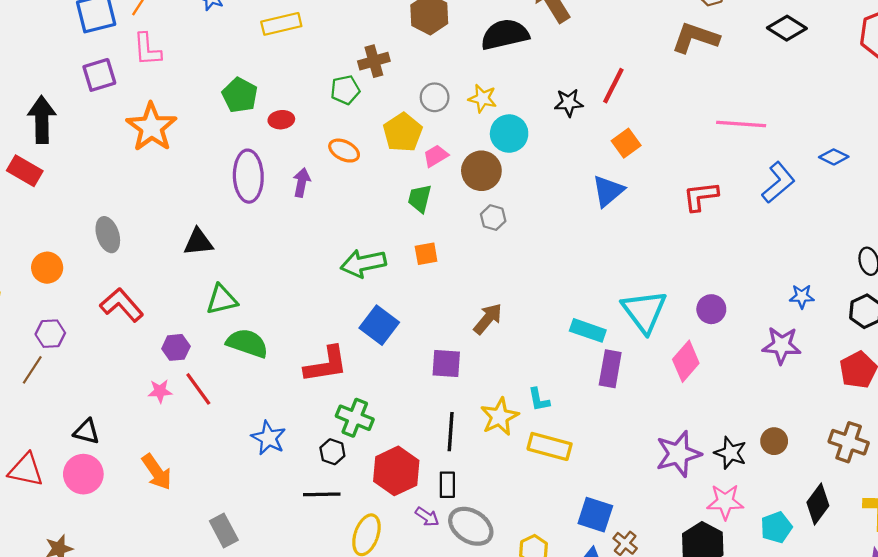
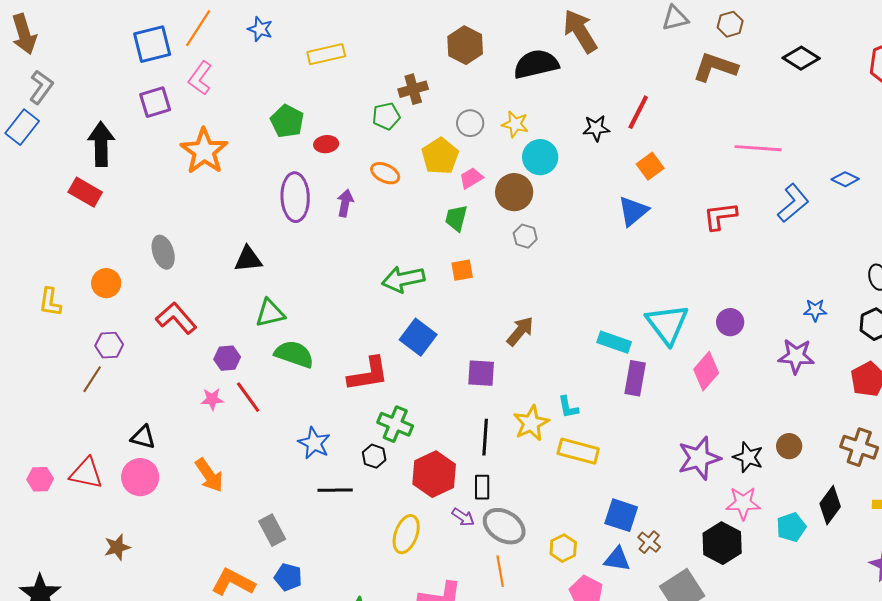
pink L-shape: (147, 49) -> (200, 78), turned 40
black line: (322, 494) -> (335, 490), moved

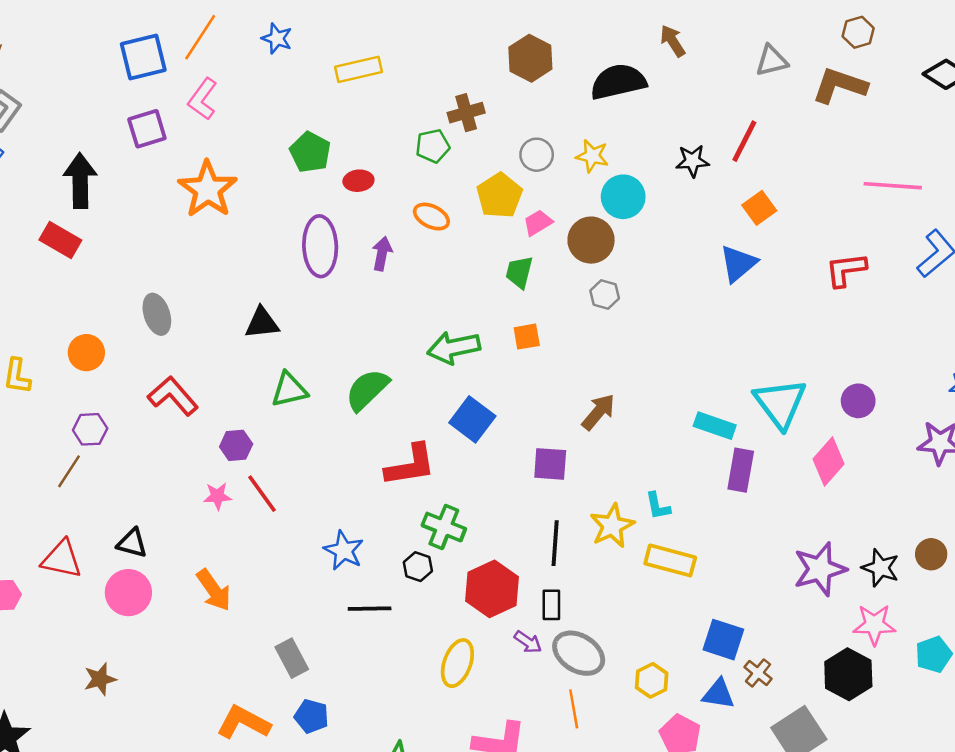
gray triangle: (675, 18) -> (772, 61), moved
brown arrow: (580, 31) -> (673, 41), size x0.6
green semicircle: (294, 354) -> (367, 390), moved, turned -63
red triangle: (86, 473) -> (62, 559), moved

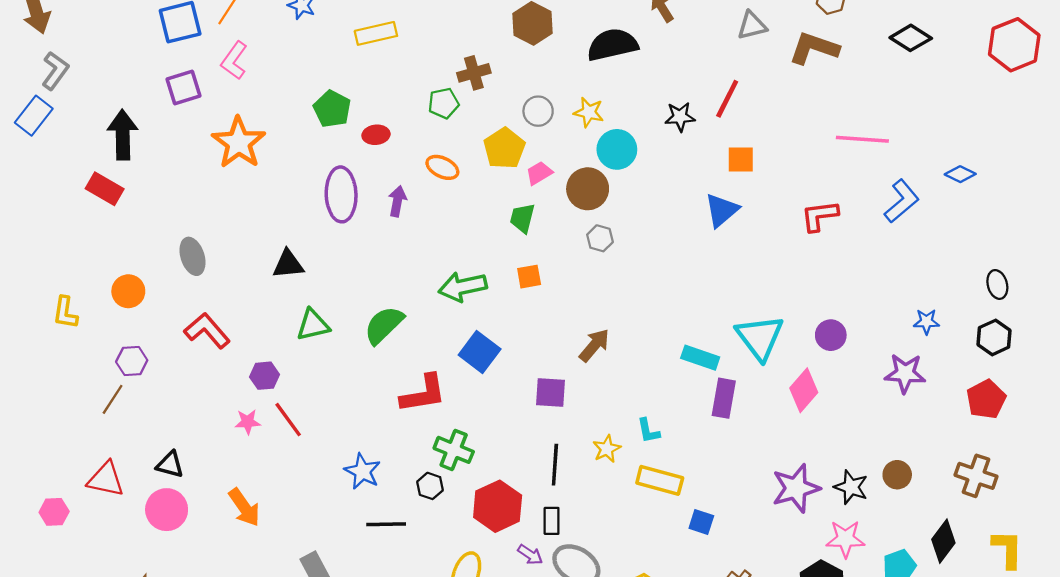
orange square: (759, 208) -> (741, 160), turned 36
yellow star: (612, 526) -> (607, 449), size x0.7
blue square: (723, 640) -> (701, 522), moved, size x0.7

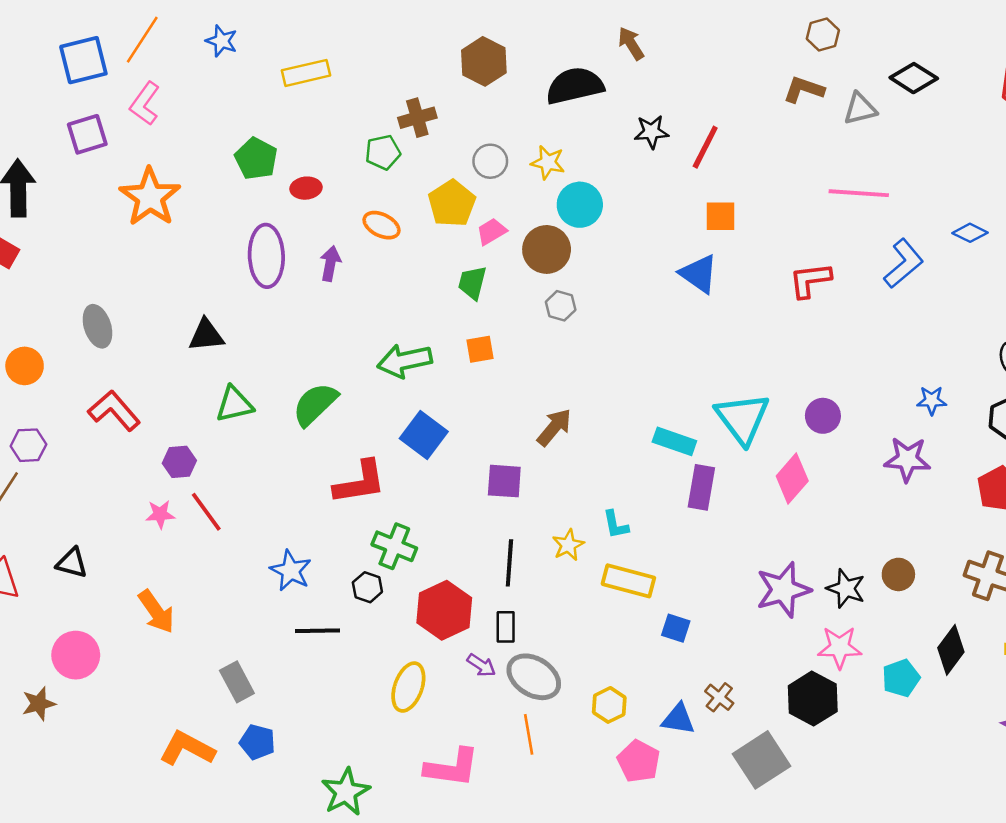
gray triangle: (752, 26) -> (860, 109), moved
brown L-shape: (814, 48) -> (804, 90), size x0.7
black star: (680, 117) -> (651, 132), moved
blue triangle: (722, 210) -> (699, 274), turned -45
pink circle: (167, 510) -> (76, 655), moved

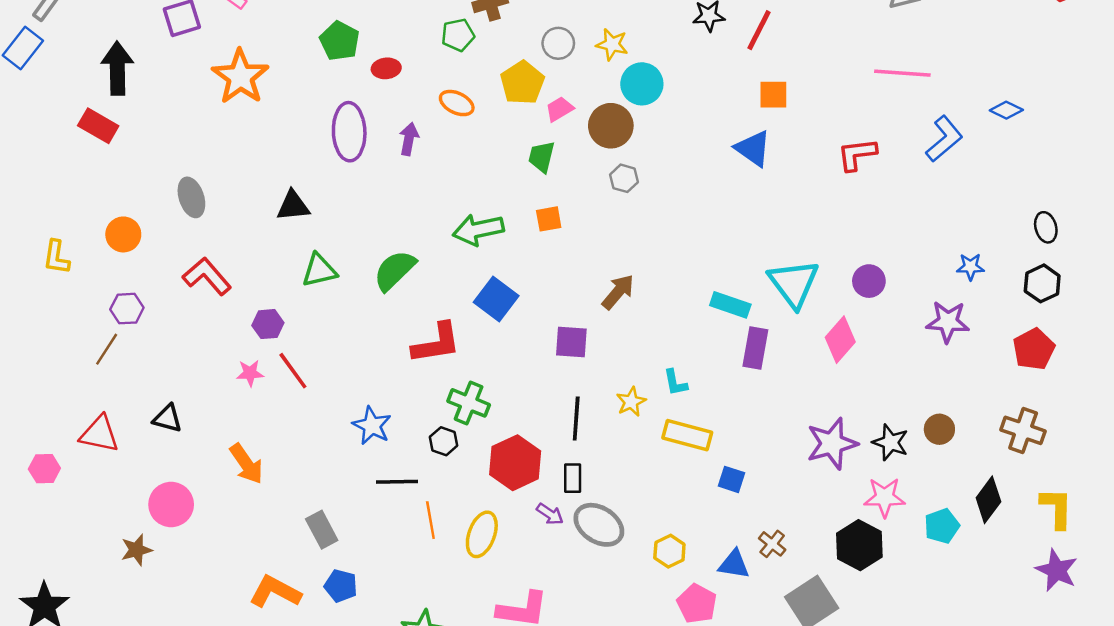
orange line: (529, 734) -> (430, 520), moved

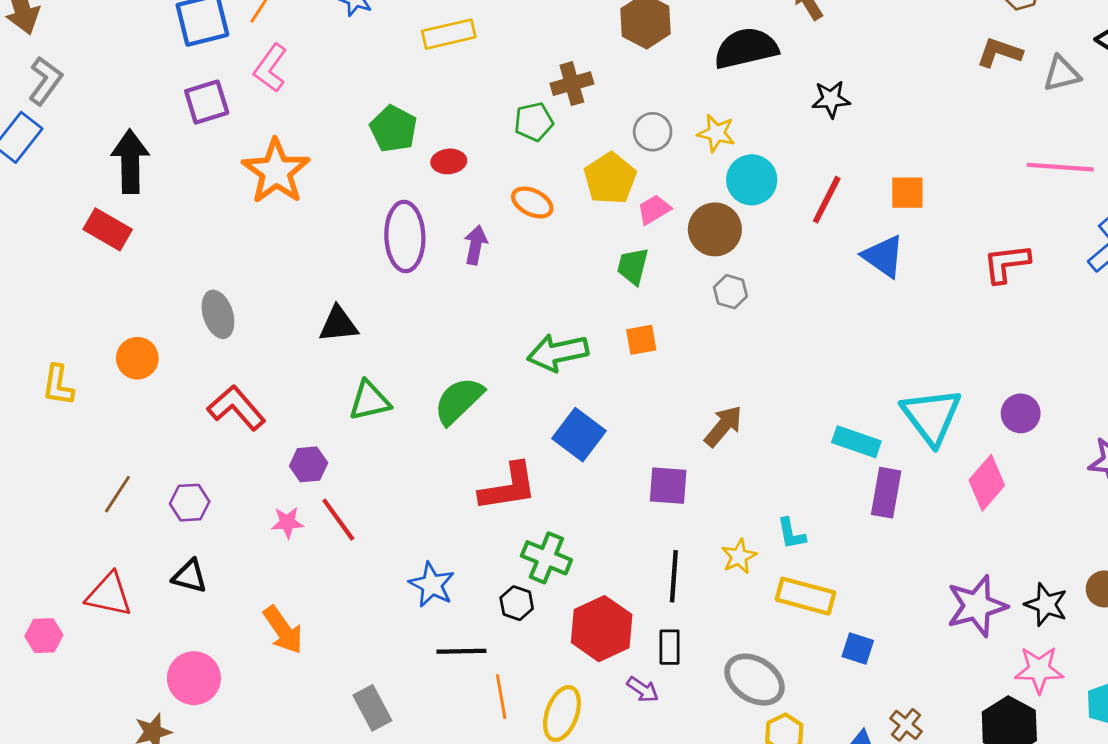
red line: (759, 30) -> (827, 200), moved
purple hexagon: (127, 309) -> (190, 503), moved
gray ellipse: (599, 525) -> (755, 680), moved

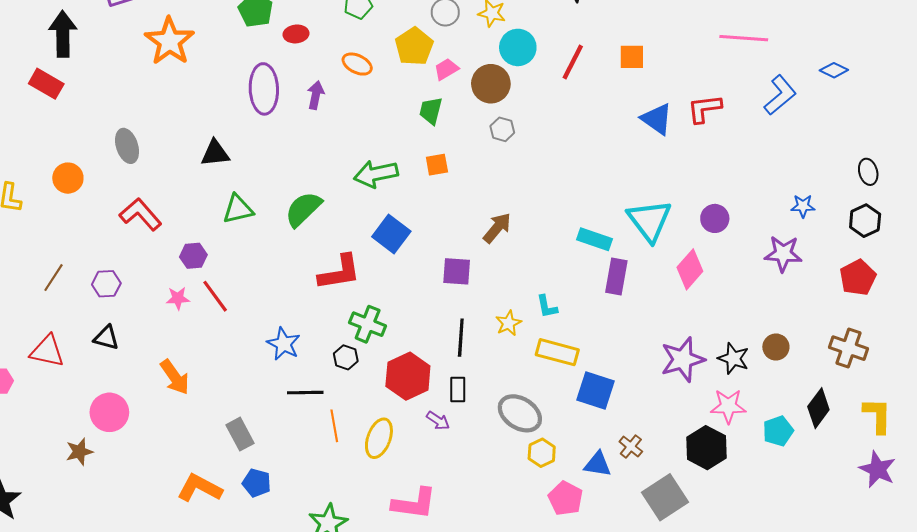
blue triangle: (883, 256) -> (657, 119), moved
blue square: (858, 648) -> (596, 391), size x1.6

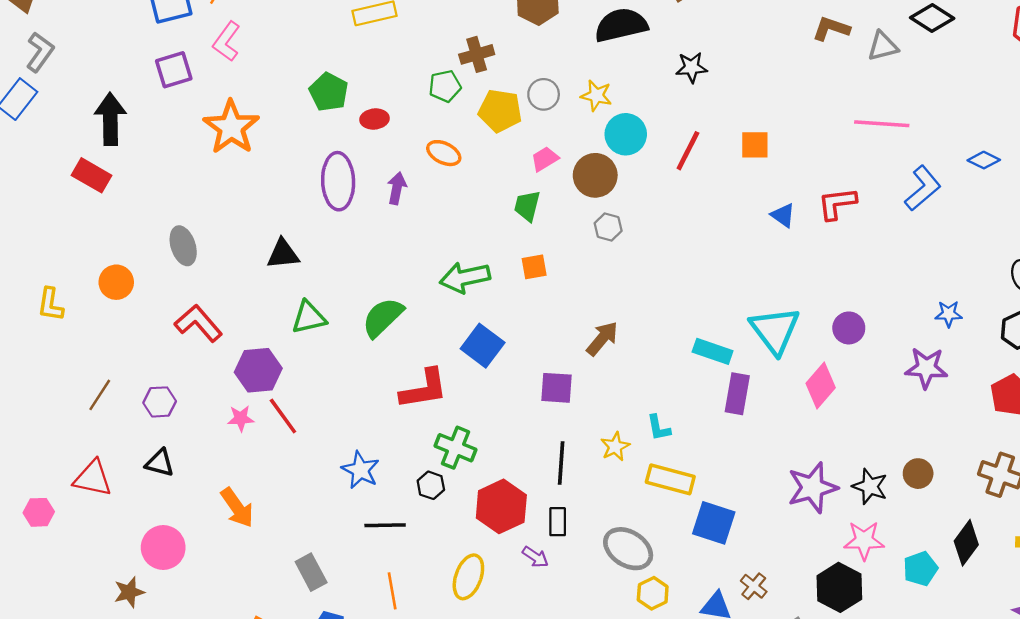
yellow pentagon: (414, 46) -> (500, 111), moved, turned -30
blue triangle: (657, 119) -> (783, 215), size x0.7
purple hexagon: (193, 256) -> (258, 370), size x1.5
orange line: (334, 426) -> (392, 591), moved

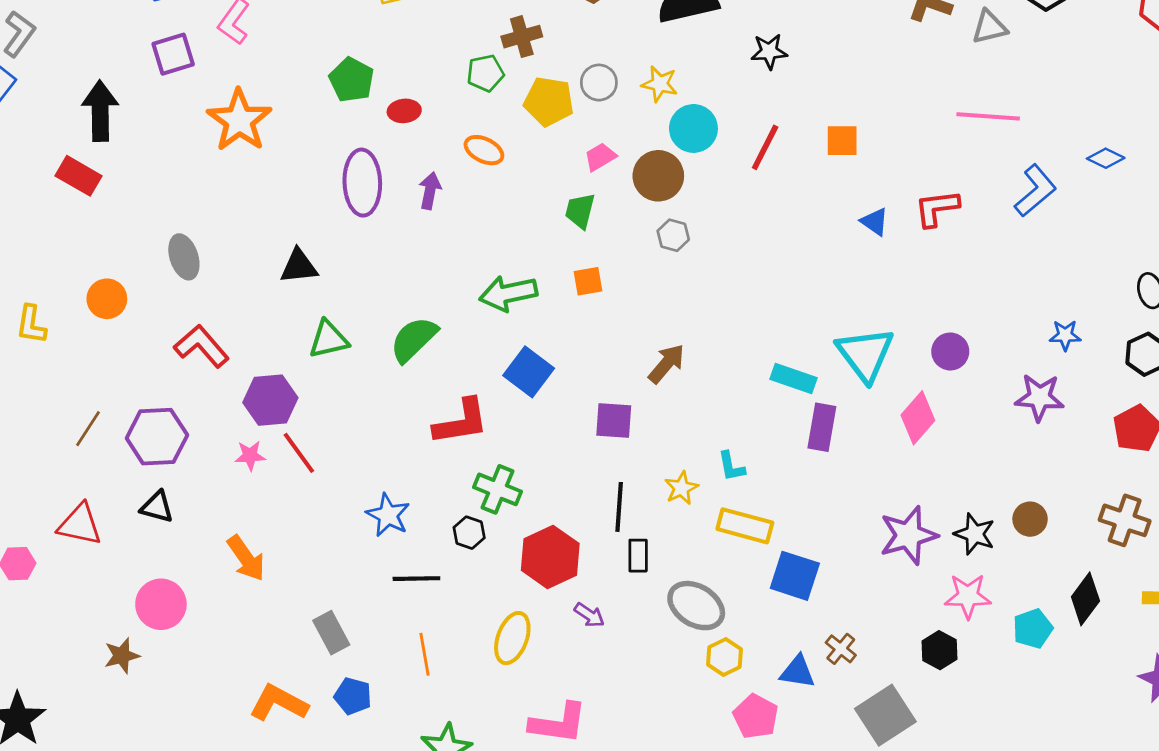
purple hexagon: (160, 402) -> (157, 437), size x1.6
black rectangle: (558, 522) -> (638, 556), moved
black hexagon: (839, 587) -> (939, 650), size x0.7

